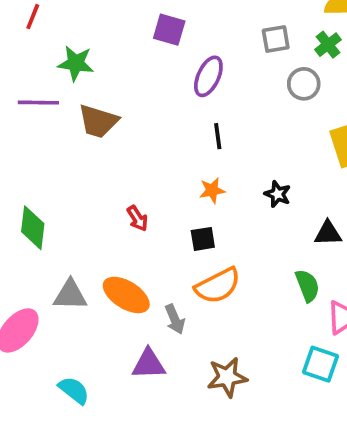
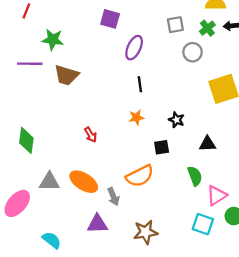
black square: (203, 239) -> (162, 147), moved

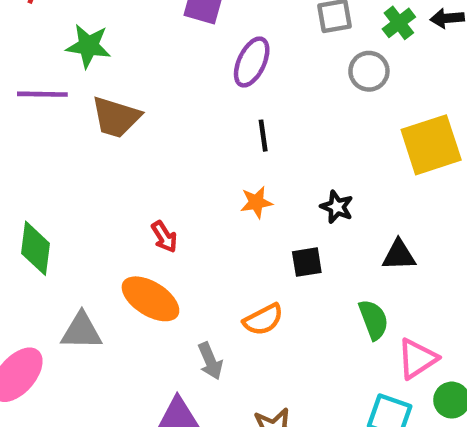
orange semicircle: (140, 176) -> (263, 320), size x0.7
orange ellipse: (84, 182) -> (150, 299), moved

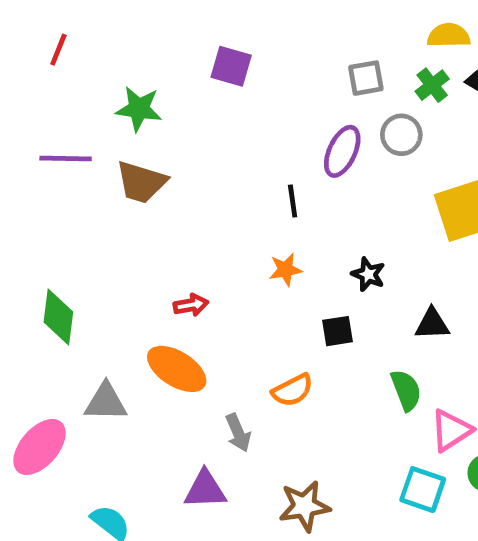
green star: (88, 46) -> (139, 109), moved
purple ellipse: (252, 62) -> (342, 151), moved
red arrow: (164, 237) -> (191, 305), turned -68

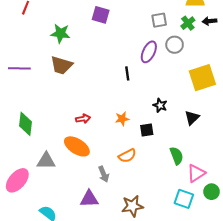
purple line: (66, 158) -> (19, 68), moved
orange star: (285, 270) -> (122, 119), moved
black triangle: (432, 324) -> (192, 118), moved, turned -42

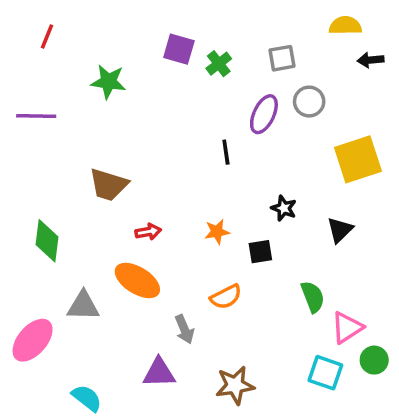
green cross: (188, 23) -> (219, 64), moved
brown trapezoid: (61, 65) -> (108, 185), moved
purple line: (19, 68) -> (36, 116), moved

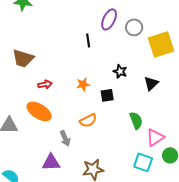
gray circle: (309, 102) -> (134, 27), moved

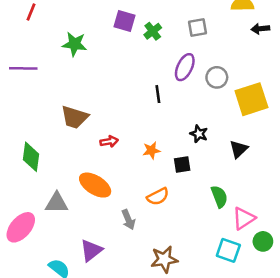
red arrow: (45, 84) -> (109, 141), moved
purple triangle: (51, 162) -> (91, 250), moved, turned -36

